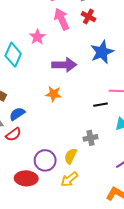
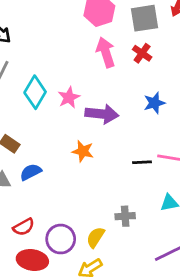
pink star: (37, 37) -> (69, 97), moved
blue star: (102, 52) -> (154, 103), size x0.7
black line: (100, 105) -> (142, 162), moved
red semicircle: (13, 134) -> (24, 227), moved

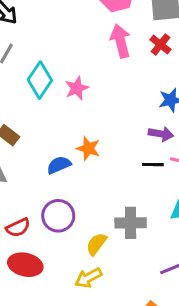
purple arrow: (102, 114) -> (161, 134), moved, size x0.7
blue semicircle: (31, 172) -> (59, 165), moved
gray cross: (125, 216) -> (131, 223), size x1.4
purple circle: (61, 239) -> (58, 216), moved

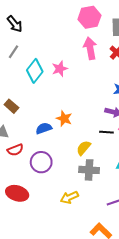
pink star: (77, 88) -> (60, 69), moved
red semicircle: (18, 228) -> (15, 150), moved
yellow semicircle: (96, 244) -> (84, 148), moved
yellow arrow: (88, 278) -> (69, 197), moved

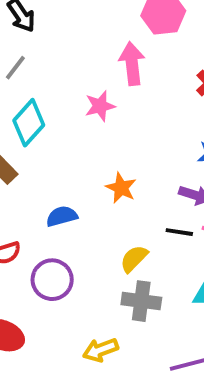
pink arrow: (90, 48) -> (132, 64), moved
cyan diamond: (35, 71) -> (29, 123), moved
orange star: (64, 119) -> (121, 188), moved

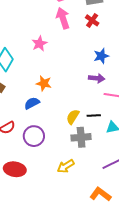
pink arrow: (132, 64) -> (63, 18), moved
orange star: (121, 188) -> (44, 83), moved
black line: (179, 232) -> (94, 115), moved

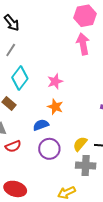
pink star: (39, 44) -> (55, 81), moved
purple circle: (34, 136) -> (49, 149), moved

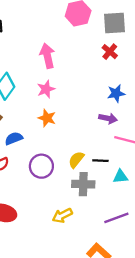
pink arrow: (83, 44) -> (47, 56), moved
blue semicircle: (41, 125) -> (14, 138), moved

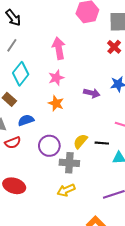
purple arrow: (108, 118) -> (92, 93), moved
gray cross: (83, 184) -> (69, 163), moved

